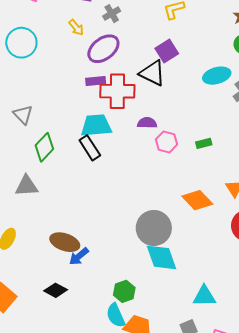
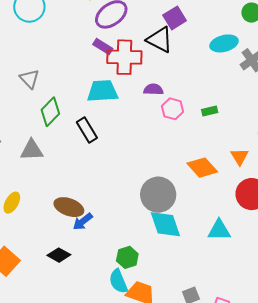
purple rectangle: (96, 81) -> (103, 46), turned 36
black rectangle: (90, 148) -> (87, 130), moved
cyan triangle: (204, 296) -> (219, 230), moved

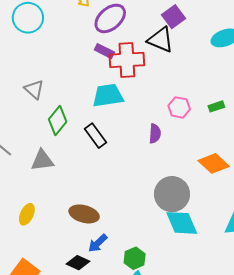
purple semicircle: (153, 89) -> (155, 134), moved, turned 96
blue arrow: (83, 222) -> (98, 243), moved
green hexagon: (127, 257) -> (135, 258), moved

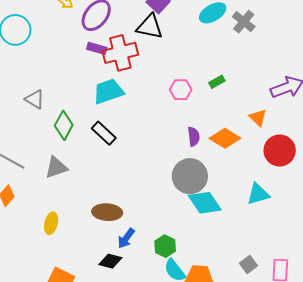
purple semicircle: (155, 134) -> (194, 137), moved

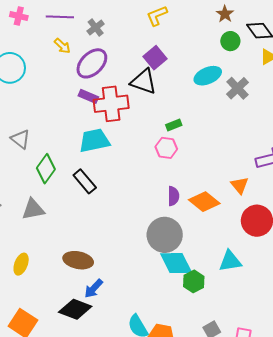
green rectangle: (217, 82) -> (174, 125), moved
green hexagon: (165, 246) -> (194, 281), moved
black diamond: (110, 261) -> (75, 309), size x1.4

